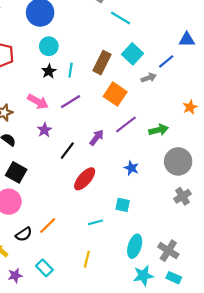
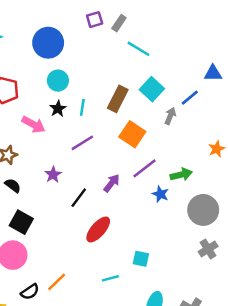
gray arrow: (149, 78) -> (170, 116), turned -48
pink arrow: (38, 102) -> (34, 124), moved
blue star: (131, 168) -> (160, 194), moved

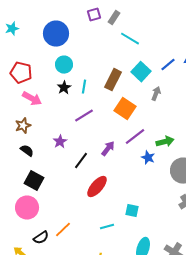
blue line: (190, 98) -> (168, 65), moved
pink arrow: (34, 124) -> (32, 99), moved

